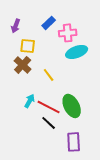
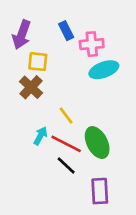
blue rectangle: (49, 23) -> (66, 31), turned -72
purple arrow: (16, 26) -> (22, 35), size x1.5
yellow line: (49, 75) -> (66, 116), moved

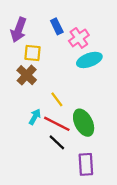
pink cross: (92, 44) -> (79, 38), turned -30

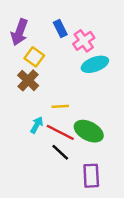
yellow square: (32, 53) -> (34, 57), turned 30
yellow line: (57, 99) -> (60, 106), turned -56
green ellipse: (84, 123) -> (89, 131), turned -36

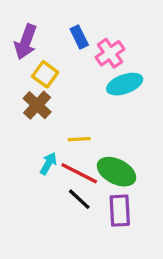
purple rectangle: (91, 176) -> (120, 211), moved

